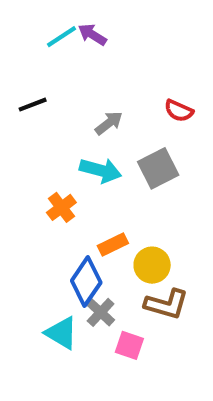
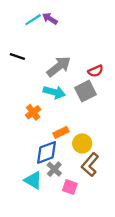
black line: (33, 105) -> (17, 56), turned 40
red semicircle: (179, 111) -> (96, 71), moved, turned -48
gray arrow: (109, 123) -> (59, 67), size x1.6
blue diamond: (86, 282) -> (46, 152), turned 35
brown L-shape: (166, 304) -> (90, 165), turned 115

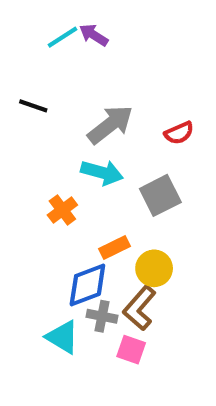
gray square: (86, 91) -> (160, 195), moved
brown L-shape: (90, 165) -> (139, 308), moved
gray cross: (54, 169) -> (102, 316), turned -32

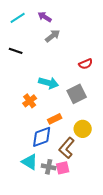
cyan line: (62, 37) -> (18, 18), moved
gray arrow: (110, 125) -> (53, 36), moved, size x0.7
yellow circle: (154, 268) -> (83, 129), moved
gray cross: (102, 316) -> (49, 167), moved
pink square: (131, 350) -> (63, 168), turned -32

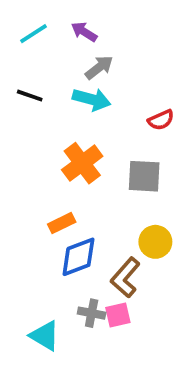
cyan arrow: (49, 83) -> (92, 99), moved
gray square: (77, 94) -> (144, 176), turned 30
orange cross: (30, 101) -> (82, 163), moved, size x1.5
orange rectangle: (55, 119) -> (62, 223), moved
cyan triangle: (30, 162) -> (45, 336), moved

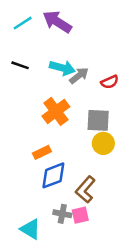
purple arrow: (84, 32) -> (57, 22), size x1.6
gray arrow: (99, 67) -> (79, 76), moved
yellow circle: (155, 242) -> (103, 143), moved

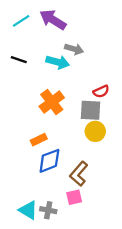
gray arrow: (79, 76) -> (74, 49), moved, turned 54
red semicircle: (110, 82) -> (101, 91), moved
gray cross: (62, 214) -> (48, 210), moved

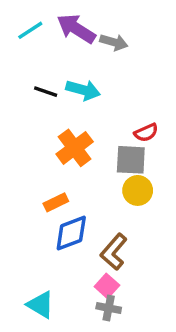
gray arrow: (74, 49) -> (114, 42), moved
black line: (19, 60) -> (46, 92), moved
pink square: (74, 197) -> (107, 286), turned -35
gray cross: (48, 210) -> (109, 308), moved

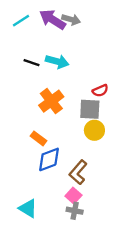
gray arrow: (114, 42) -> (71, 19), moved
orange rectangle: (56, 202) -> (38, 138), turned 63

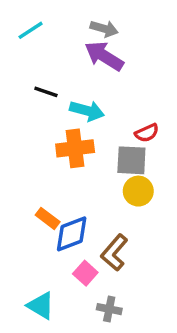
purple arrow: (52, 19) -> (104, 56), moved
cyan arrow: (57, 61) -> (87, 111), moved
orange cross: (51, 101) -> (75, 148), turned 30
orange rectangle: (38, 138) -> (48, 218), moved
pink square: (73, 196) -> (85, 273), moved

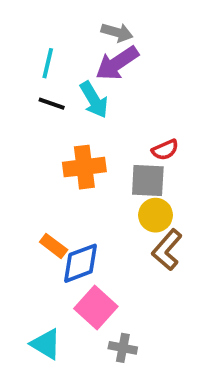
cyan line: (31, 30) -> (48, 63), moved, turned -44
purple arrow: (104, 56) -> (117, 63), turned -66
cyan arrow: (87, 111) -> (94, 100), moved, turned 44
brown L-shape: (114, 253) -> (167, 250), moved
pink square: (85, 273) -> (96, 307), size x1.5

